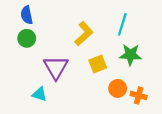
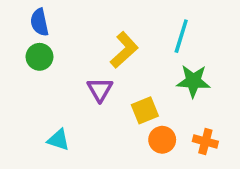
yellow square: (98, 64) -> (145, 110), moved
purple triangle: (56, 67) -> (100, 90), moved, size x0.7
orange circle: (118, 88) -> (162, 140), moved

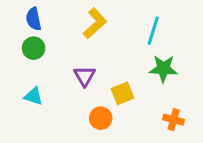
yellow L-shape: (124, 50) -> (95, 23), moved
cyan triangle: (58, 140) -> (34, 96), moved
orange circle: (162, 140) -> (101, 118), moved

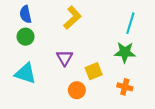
cyan line: (153, 31) -> (130, 23), moved
cyan triangle: (34, 96) -> (26, 73), size x1.5
orange cross: (174, 120) -> (125, 87), moved

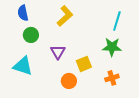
green circle: (26, 37) -> (31, 35), moved
orange cross: (125, 87) -> (112, 78), turned -32

